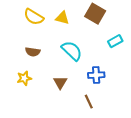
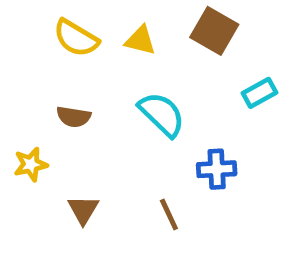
yellow star: (24, 78) -> (31, 164), moved
brown triangle: (60, 82) -> (83, 210), moved
brown line: (89, 102) -> (169, 214), moved

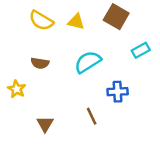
cyan semicircle: (162, 114) -> (88, 62), turned -76
yellow star: (31, 164) -> (17, 89), turned -30
brown triangle: (83, 210) -> (45, 124), moved

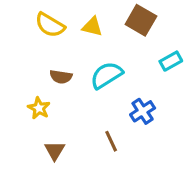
brown semicircle: (40, 63) -> (61, 77), moved
yellow star: (17, 89) -> (39, 108), moved
blue cross: (118, 92) -> (143, 111), turned -30

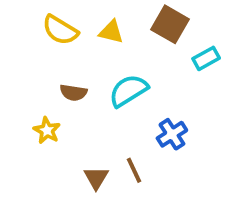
cyan rectangle: (171, 61) -> (206, 58), moved
brown triangle: (55, 151) -> (96, 178), moved

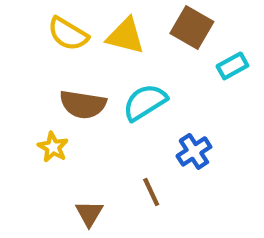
yellow triangle: (111, 32) -> (126, 36), size x1.4
brown semicircle: (73, 93) -> (83, 104), size x1.5
brown triangle: (96, 178) -> (89, 213), moved

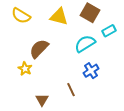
yellow semicircle: (68, 34) -> (21, 16), moved
cyan semicircle: (145, 102) -> (85, 44), moved
brown semicircle: (83, 104) -> (39, 49), turned 125

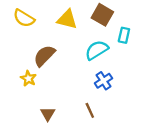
cyan rectangle: (109, 31) -> (124, 35), turned -48
brown line: (71, 90) -> (90, 110), moved

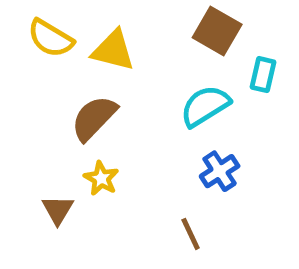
yellow triangle: (67, 19) -> (113, 50), moved
yellow star: (28, 78) -> (101, 178), moved
brown triangle: (48, 114) -> (58, 210), moved

